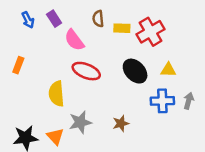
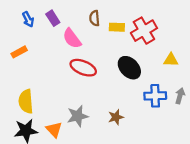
orange rectangle: (18, 65) -> (19, 52), moved, turned 40
yellow triangle: (168, 70) -> (171, 60), moved
yellow semicircle: (56, 94) -> (26, 101), moved

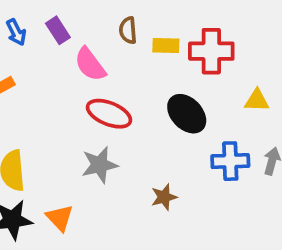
red cross: (144, 31) -> (211, 51), turned 30
gray star: (78, 116) -> (100, 165), moved

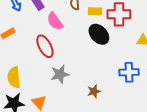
red ellipse: (109, 114) -> (45, 46), moved, turned 40
black ellipse: (187, 114) -> (99, 34), moved

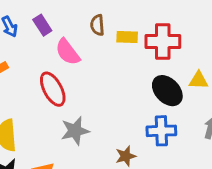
black ellipse: (99, 34) -> (167, 91), moved
blue cross: (129, 72) -> (161, 131), moved

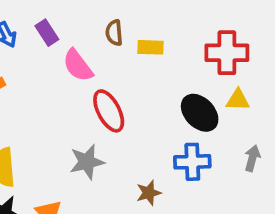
red cross: (163, 42) -> (227, 53), moved
red ellipse: (53, 89) -> (109, 111), moved

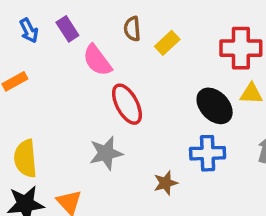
yellow rectangle: (151, 47) -> (167, 43), turned -45

